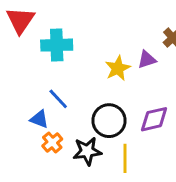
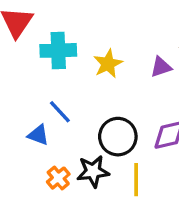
yellow star: (118, 68) -> (108, 64), moved
orange cross: (52, 142) -> (58, 178), moved

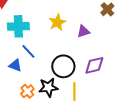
cyan cross: (58, 50) -> (18, 26), moved
purple triangle: (161, 67) -> (83, 31), moved

